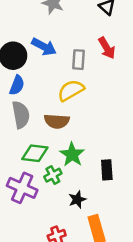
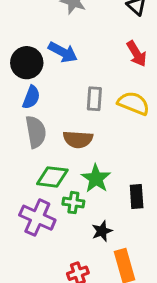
gray rectangle: (79, 60) -> (94, 99), moved
yellow semicircle: (71, 90) -> (134, 103), moved, turned 52
green cross: (53, 175) -> (73, 203), turned 36

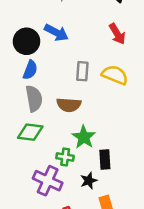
green diamond: (52, 177) -> (30, 132), moved
black rectangle: (137, 197) -> (105, 159), moved
purple cross: (37, 218) -> (48, 181), moved

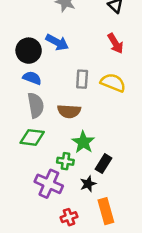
blue semicircle: (30, 70) -> (32, 78), turned -90
black rectangle: (105, 159) -> (104, 164), turned 36

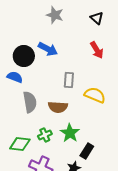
blue semicircle: (32, 78) -> (15, 77), moved
yellow semicircle: (113, 83) -> (95, 95), moved
green diamond: (32, 137) -> (20, 144), moved
green cross: (65, 161) -> (45, 135), moved, turned -32

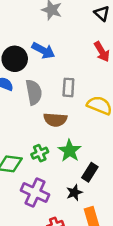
gray semicircle: (30, 102) -> (34, 92), moved

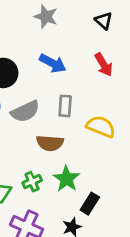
blue arrow: (43, 50) -> (53, 63), moved
gray semicircle: (34, 92) -> (25, 111), turned 75

